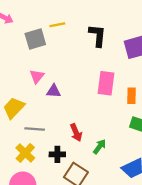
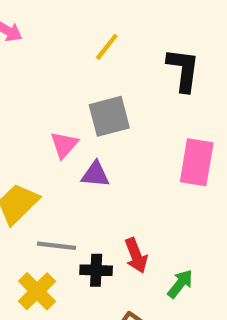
yellow line: (57, 25) -> (107, 47), turned -42
gray square: (35, 39) -> (109, 116), moved
black cross: (57, 154) -> (96, 270), moved

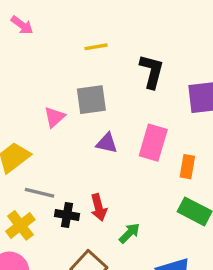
yellow line: (107, 47) -> (96, 47), turned 35
purple triangle: (95, 174) -> (107, 143), moved

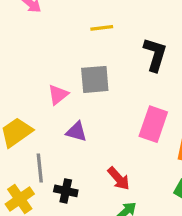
purple triangle: (107, 143) -> (77, 132), moved
gray line: (39, 193) -> (40, 168), turned 68
red arrow: (99, 207) -> (119, 178), moved, turned -30

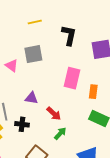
pink triangle: (58, 95) -> (12, 66), turned -40
purple triangle: (77, 132) -> (31, 98), moved

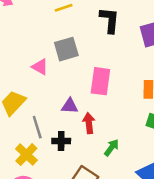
pink rectangle: (72, 78) -> (100, 81), moved
red arrow: (54, 114) -> (89, 123), moved, turned -133

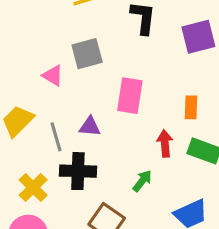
red arrow: (89, 123) -> (165, 143), moved
gray line: (37, 127) -> (56, 137), moved
black cross: (61, 141) -> (78, 171), size x1.5

